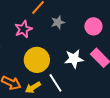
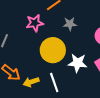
yellow circle: (37, 60) -> (53, 50), moved

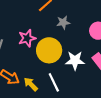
pink star: (35, 23) -> (27, 38), moved
yellow arrow: (31, 82) -> (31, 84), turned 70

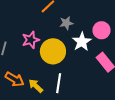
white star: (75, 61) -> (82, 42), moved, turned -30
white line: (54, 82) -> (59, 83), turned 36

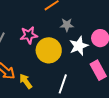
white line: (59, 83) -> (63, 84), moved

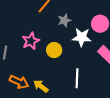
white star: (79, 46) -> (82, 37), turned -30
yellow circle: (49, 50) -> (54, 50), size x0.6

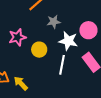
white line: (77, 78) -> (62, 65), moved

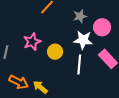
gray star: (54, 22) -> (80, 16), moved

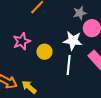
gray star: (80, 16) -> (80, 13), moved

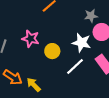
pink star: (22, 41) -> (31, 39), turned 30
white line: (69, 65) -> (75, 66), turned 36

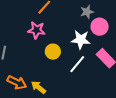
pink star: (31, 39) -> (37, 30), moved

